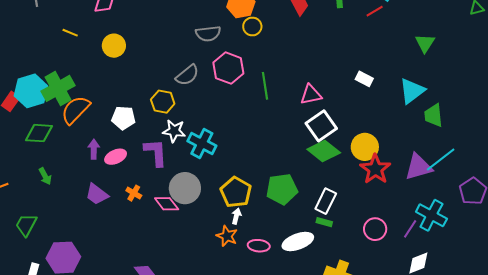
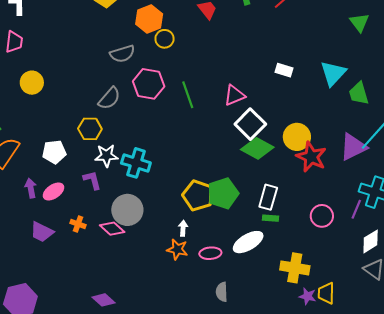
green triangle: (425, 43) -> (359, 22), moved
purple L-shape: (156, 153) -> (92, 180), size x0.7
yellow pentagon: (236, 192) -> (198, 195), moved

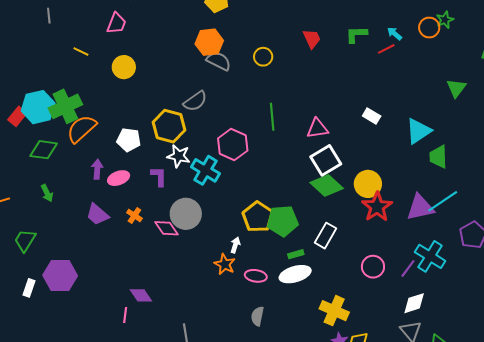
orange hexagon: (149, 19) -> (209, 42), moved
gray semicircle: (122, 54) -> (219, 61), turned -150
pink hexagon: (149, 84) -> (233, 144), moved
yellow hexagon: (90, 129) -> (169, 126), size x1.4
green rectangle: (271, 218) -> (296, 254), moved, turned -35

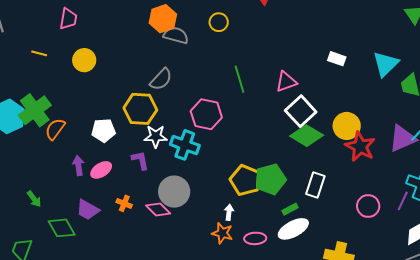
orange semicircle: (82, 129) -> (55, 129), size x0.7
green diamond: (44, 150) -> (62, 228), moved, turned 64

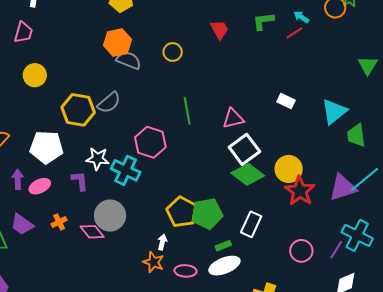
yellow hexagon: (140, 109) -> (78, 110), moved
white pentagon: (104, 130) -> (46, 147), size x1.4
orange cross: (124, 203) -> (59, 222), turned 35

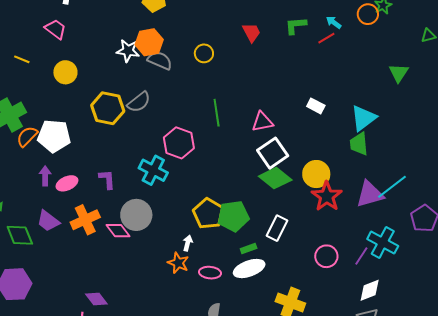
pink trapezoid: (23, 32) -> (55, 29), turned -70
green trapezoid: (356, 135) -> (359, 144), moved
white pentagon: (46, 147) -> (54, 136), moved
white star: (98, 159) -> (128, 51), moved
orange cross: (59, 222) -> (85, 220), size x1.8

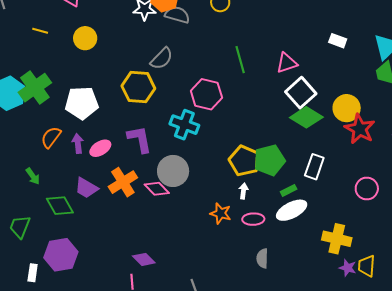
yellow hexagon: (108, 108) -> (138, 87), moved
orange semicircle: (27, 136) -> (51, 137), moved
purple L-shape: (107, 179) -> (140, 139), size x1.4
white arrow: (188, 243) -> (243, 191), moved

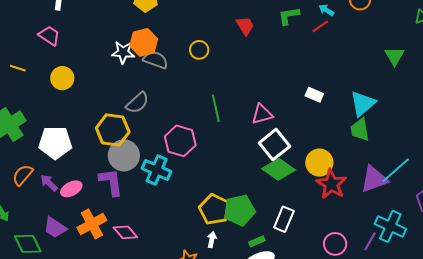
purple arrow: (78, 143) -> (49, 183), turned -42
gray circle: (173, 171) -> (124, 155), moved

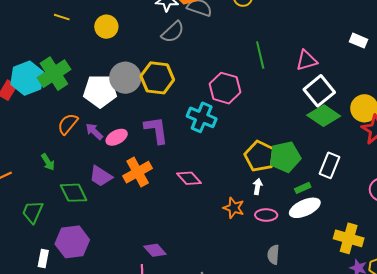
gray semicircle: (137, 103) -> (173, 32), moved
gray circle: (124, 155) -> (125, 78), moved
pink diamond: (125, 232) -> (189, 178), moved

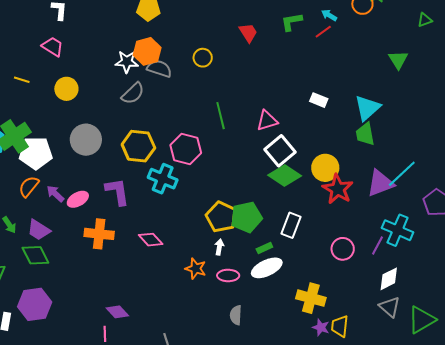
yellow hexagon: (157, 78) -> (138, 146), moved
white pentagon: (100, 91) -> (36, 153), moved
orange cross: (138, 172) -> (99, 234), turned 36
purple trapezoid: (101, 176) -> (39, 230), moved

